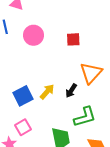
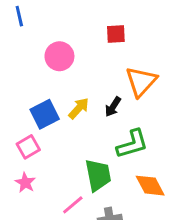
pink circle: (33, 35) -> (59, 56), moved
pink square: (23, 127) -> (28, 147), moved

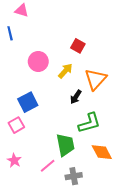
red square: (116, 34) -> (78, 46), turned 32
yellow arrow: (79, 108) -> (65, 71), moved
pink star: (25, 183) -> (14, 161), moved

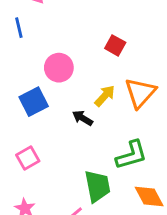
yellow arrow: (65, 71) -> (105, 96), moved
black arrow: (76, 97) -> (83, 118), moved, turned 88
blue square: (28, 102) -> (34, 102), moved

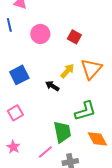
pink circle: (59, 68) -> (40, 34), moved

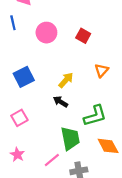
orange triangle: (91, 69) -> (102, 70), size x0.6
yellow arrow: (67, 71) -> (66, 80), moved
black arrow: (52, 86) -> (61, 102), moved

